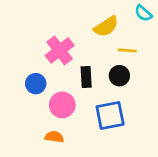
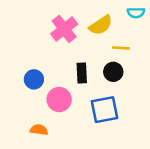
cyan semicircle: (143, 13) -> (136, 13), turned -42
pink cross: (60, 50) -> (64, 29), moved
orange semicircle: (54, 137) -> (39, 130), moved

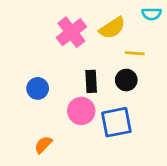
pink circle: (59, 100) -> (81, 111), moved
orange semicircle: (39, 130) -> (43, 145), turned -54

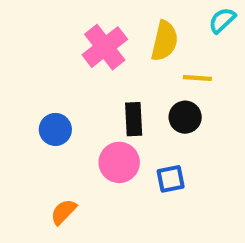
cyan semicircle: (152, 14) -> (222, 20), turned 138
yellow semicircle: (112, 28) -> (164, 41), turned -44
blue square: (116, 122) -> (171, 179), size x0.6

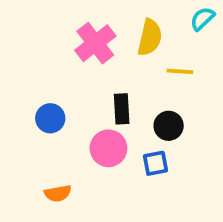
black circle: (185, 117) -> (169, 126), moved
orange semicircle: (64, 212) -> (58, 193), turned -144

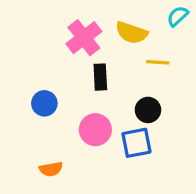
yellow semicircle: (150, 38) -> (132, 33), turned 96
black rectangle: (122, 109) -> (100, 77), moved
blue square: (155, 163) -> (136, 143), size x1.4

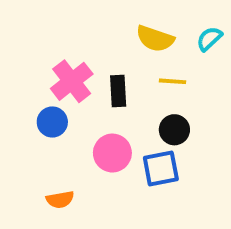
cyan semicircle: (178, 16) -> (209, 39), moved
pink cross: (84, 38) -> (72, 81), moved
yellow line: (158, 62) -> (172, 81), moved

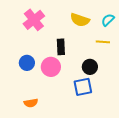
pink cross: (72, 81) -> (34, 20), moved
yellow line: (172, 81) -> (103, 42), moved
pink circle: (112, 153) -> (51, 67), moved

